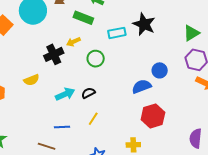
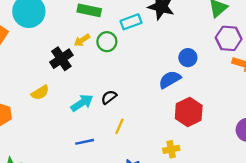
green circle: (96, 59) -> (107, 42), moved

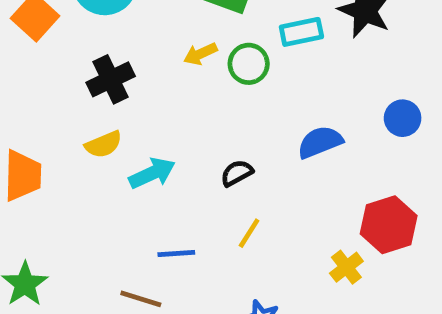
black cross: (61, 59) -> (111, 79), moved
blue semicircle: (170, 80) -> (320, 142), moved
cyan arrow: (82, 103) -> (152, 173), moved
yellow cross: (171, 149) -> (346, 267), moved, turned -35

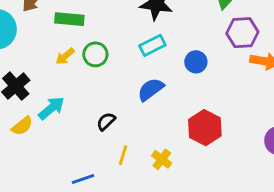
cyan rectangle: (301, 32) -> (152, 45), moved
cyan arrow: (152, 173) -> (51, 108), moved
yellow cross: (346, 267) -> (162, 159), moved

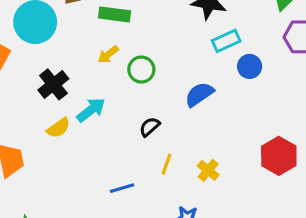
cyan rectangle: (152, 45) -> (226, 41), moved
green circle: (95, 54) -> (141, 70), moved
red hexagon: (205, 128) -> (279, 156), moved

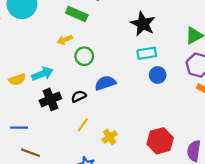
black cross: (53, 84) -> (50, 99), moved
blue semicircle: (199, 94) -> (105, 83), moved
blue line: (122, 188) -> (19, 128), moved

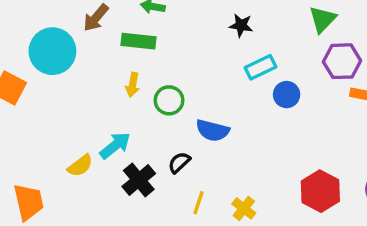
black star: (143, 24) -> (241, 25), size x0.6
yellow arrow: (65, 40) -> (133, 85), turned -40
blue semicircle: (105, 83) -> (213, 130), turned -130

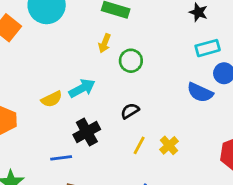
blue semicircle: (213, 130) -> (200, 92), moved
black cross: (139, 180) -> (87, 132), moved
yellow cross: (244, 208) -> (169, 145), moved

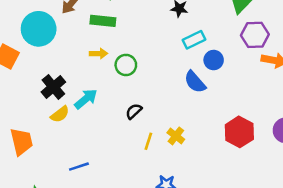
yellow arrow: (105, 43) -> (99, 54), turned -102
blue semicircle: (200, 92) -> (195, 82), turned 35
black cross: (87, 132) -> (53, 87), moved

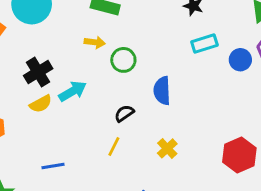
blue circle: (214, 60) -> (240, 60), moved
blue semicircle: (195, 82) -> (162, 91), moved, turned 30
yellow line: (148, 141) -> (114, 146), moved

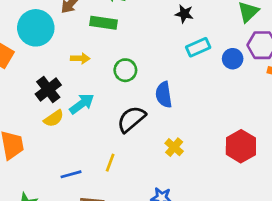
yellow arrow: (95, 42) -> (80, 58), moved
black semicircle: (124, 113) -> (131, 119), size x1.6
yellow line: (114, 146) -> (110, 163), moved

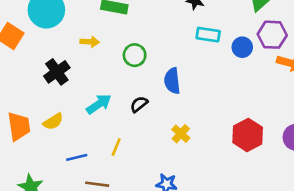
cyan rectangle: (198, 47) -> (208, 35), turned 30
cyan arrow: (82, 104) -> (99, 104), moved
yellow semicircle: (54, 118) -> (53, 122), moved
black semicircle: (131, 119) -> (139, 104), size x0.6

